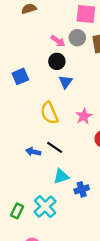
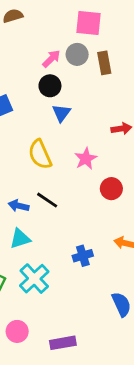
pink arrow: (58, 41) -> (51, 59), turned -80
cyan triangle: (61, 176) -> (20, 239), moved

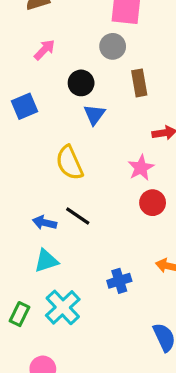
pink arrow: (51, 59) -> (44, 50), moved
brown rectangle: (104, 63) -> (139, 83), moved
pink star: (86, 159) -> (141, 168), moved

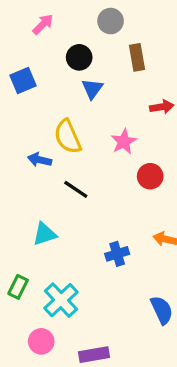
pink star: (141, 168) -> (124, 142), moved
blue arrow: (44, 223) -> (40, 160), moved
cyan cross: (63, 307) -> (61, 300), moved

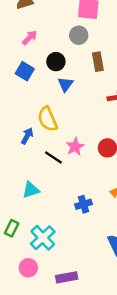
blue square: (23, 80) -> (25, 71), moved, turned -36
pink star: (124, 142) -> (75, 147), moved
blue arrow: (40, 160) -> (27, 136), turned 105

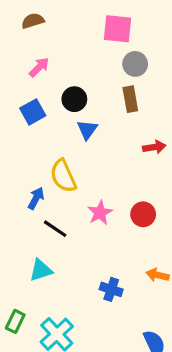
gray circle: (79, 35) -> (135, 64), moved
blue square: (25, 71) -> (33, 112), turned 30
black line: (54, 157) -> (55, 229), moved
blue cross: (83, 204) -> (111, 289), turned 35

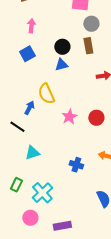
pink arrow: (39, 67) -> (31, 26), turned -40
black circle: (74, 99) -> (62, 47), moved
blue triangle: (87, 130) -> (61, 65), turned 40
black line: (55, 229) -> (17, 127), moved

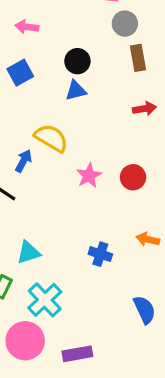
pink arrow: (31, 26) -> (27, 27), turned -88
brown rectangle: (88, 46) -> (138, 58), moved
yellow semicircle: (46, 94) -> (51, 138), turned 145
cyan triangle: (32, 153) -> (28, 252), moved
pink circle: (30, 218) -> (25, 341), size x1.5

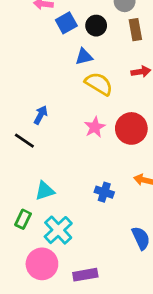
black circle: (77, 61) -> (96, 26), moved
blue square: (20, 73) -> (66, 23), moved
yellow semicircle: (51, 138) -> (99, 84), moved
red circle: (133, 177) -> (131, 128), size x1.5

